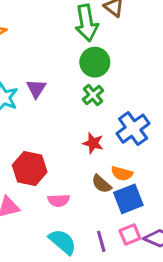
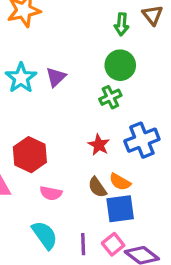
green arrow: (87, 23) -> (122, 24), size x0.6
pink square: (130, 234) -> (113, 244), turned -30

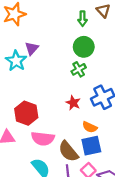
purple triangle: (56, 77) -> (32, 48), moved
brown semicircle: (97, 187) -> (68, 151), moved, size x1.5
pink semicircle: (51, 193) -> (43, 139), size x1.5

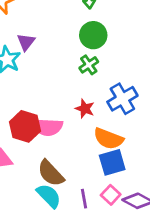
orange semicircle: (90, 127) -> (108, 139), size x1.5
pink semicircle: (43, 139) -> (48, 127), moved
brown semicircle: (68, 151) -> (51, 173), moved

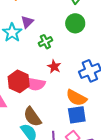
green cross: (89, 65) -> (45, 42), moved
red star: (85, 109) -> (54, 67), moved

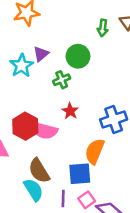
green circle: (75, 23) -> (78, 56), moved
orange semicircle: (76, 98) -> (95, 151), turned 80
blue square: (77, 115) -> (80, 174), moved

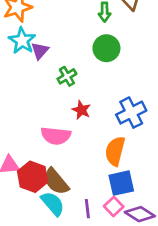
green circle: (78, 56) -> (106, 48), moved
cyan star: (22, 66) -> (22, 41), moved
red hexagon: (25, 126) -> (33, 177), moved
blue square: (80, 174) -> (121, 183), moved

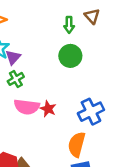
green cross: (67, 76) -> (16, 79), moved
pink semicircle: (56, 136) -> (27, 107), moved

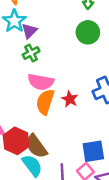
red star: (48, 109) -> (70, 99), moved
orange semicircle: (77, 144) -> (45, 102), moved

